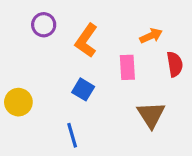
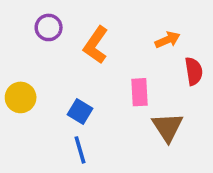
pink rectangle: (127, 67) -> (140, 92), moved
blue square: (83, 89) -> (80, 111), moved
yellow circle: (18, 102) -> (21, 97), moved

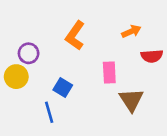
purple circle: (49, 27) -> (29, 53), moved
red semicircle: (194, 71) -> (152, 56), turned 95
blue line: (80, 150) -> (49, 112), moved

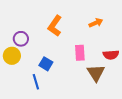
red semicircle: (152, 56) -> (111, 55), moved

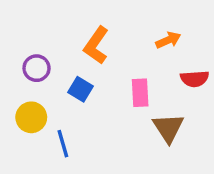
red semicircle: (111, 55) -> (195, 79), moved
yellow circle: (12, 56) -> (31, 117), moved
blue square: (46, 64) -> (80, 89), moved

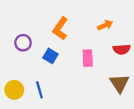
yellow circle: (31, 117) -> (14, 90), moved
brown triangle: (168, 128) -> (119, 83), moved

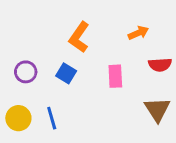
purple circle: (23, 43) -> (26, 72), moved

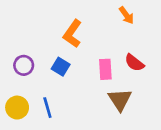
orange arrow: (138, 33) -> (126, 15), moved, turned 78
red semicircle: (160, 65) -> (134, 63), moved, turned 42
brown triangle: (157, 109) -> (120, 100), moved

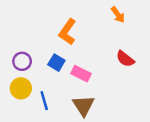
pink rectangle: (105, 69) -> (81, 74), moved, turned -60
brown triangle: (120, 100) -> (83, 106), moved
yellow circle: (17, 108) -> (21, 88), moved

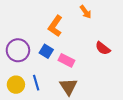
orange arrow: (118, 15) -> (86, 12), moved
purple circle: (22, 61) -> (18, 50), size x1.5
yellow circle: (21, 88) -> (16, 85), moved

